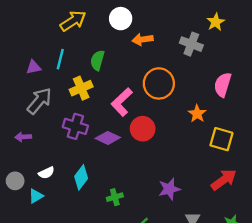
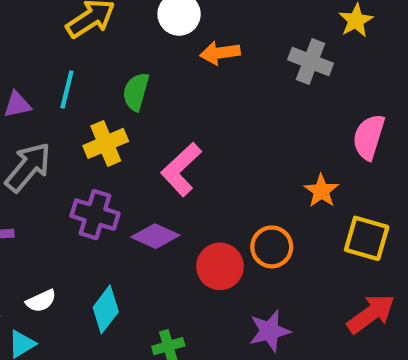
orange circle: (159, 83) -> (272, 247), moved, size x0.7
red circle: (143, 129) -> (220, 266), moved

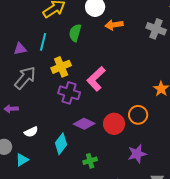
green semicircle: (136, 92) -> (75, 33), moved
purple cross: (95, 215) -> (69, 93), moved
purple diamond: (155, 236) -> (84, 124), moved
white semicircle: (41, 301) -> (31, 132), moved

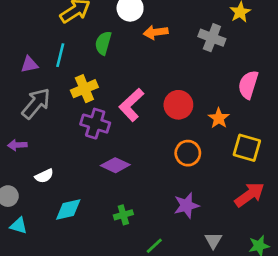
red circle: (114, 124) -> (178, 105), moved
cyan diamond: (61, 144) -> (68, 209), moved, turned 40
cyan triangle: (22, 160) -> (19, 226), moved, turned 48

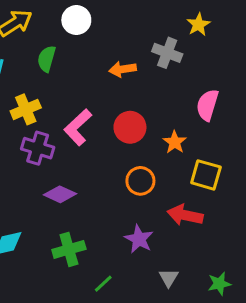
orange arrow: (156, 32) -> (123, 69), moved
red arrow: (250, 195) -> (185, 215), moved, turned -132
purple star: (186, 205) -> (139, 239), turned -30
green cross: (123, 215) -> (69, 249), size x1.5

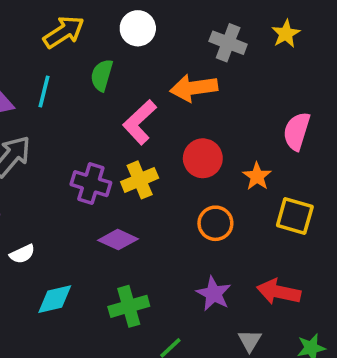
gray cross: (167, 53) -> (228, 43), moved
orange arrow: (123, 69) -> (194, 88), size x1.4
yellow cross: (26, 109) -> (140, 180), moved
pink L-shape: (78, 127) -> (140, 122), moved
red arrow: (185, 215) -> (279, 292), moved

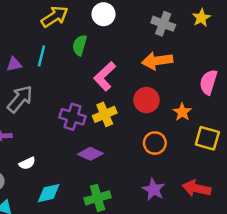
orange arrow: (194, 88) -> (157, 61), moved

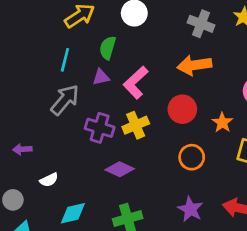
purple triangle: (14, 64) -> (101, 77), moved
gray arrow: (20, 99) -> (65, 100), moved

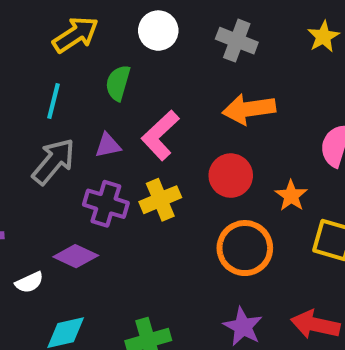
gray cross: (201, 24) -> (237, 41), moved
purple triangle: (101, 77) -> (108, 145), moved
orange circle: (192, 157) -> (245, 248), size x1.4
purple diamond: (120, 169) -> (76, 256), moved

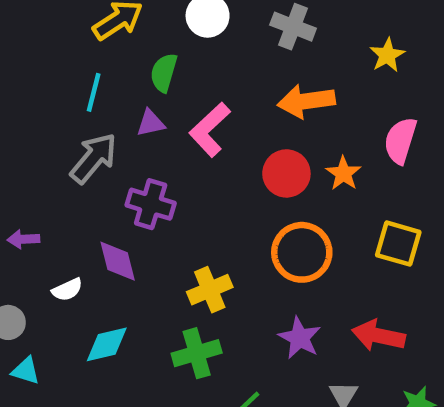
yellow star: (323, 37) -> (387, 55), moved
purple triangle: (108, 145) -> (151, 123), moved
orange star: (291, 196) -> (343, 173), moved
yellow cross: (160, 200) -> (210, 290), moved
purple diamond: (76, 256) -> (118, 261), turned 51

